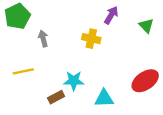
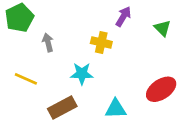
yellow line: (23, 71) -> (26, 79), turned 36
cyan star: (74, 81) -> (82, 74), moved
brown rectangle: (56, 97) -> (62, 107), size x1.5

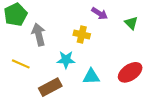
purple arrow: (123, 16) -> (100, 13), turned 91
gray arrow: (48, 42) -> (39, 35), size x1.5
cyan triangle: (116, 109) -> (91, 77), moved

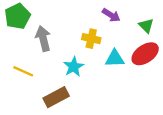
cyan star: (66, 60) -> (74, 67), turned -30
red ellipse: (130, 72) -> (145, 54), moved
cyan triangle: (91, 77) -> (115, 58), moved

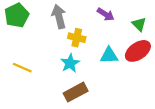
gray arrow: (43, 39) -> (59, 17), moved
yellow cross: (91, 39) -> (77, 38), moved
brown rectangle: (56, 97) -> (76, 92), moved

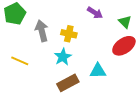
gray arrow: (59, 17) -> (42, 31), moved
cyan triangle: (109, 55) -> (98, 71), moved

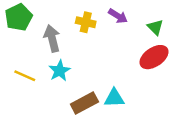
yellow cross: (69, 34) -> (86, 22), moved
cyan star: (63, 57) -> (60, 71), moved
cyan triangle: (98, 71) -> (114, 98), moved

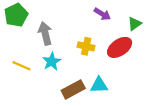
yellow cross: (86, 22) -> (86, 46), moved
green triangle: (155, 27) -> (135, 24), turned 40
red ellipse: (154, 57) -> (120, 47), moved

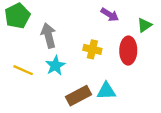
red ellipse: (120, 47) -> (128, 51), turned -55

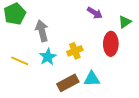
yellow cross: (92, 49) -> (75, 51), moved, turned -35

